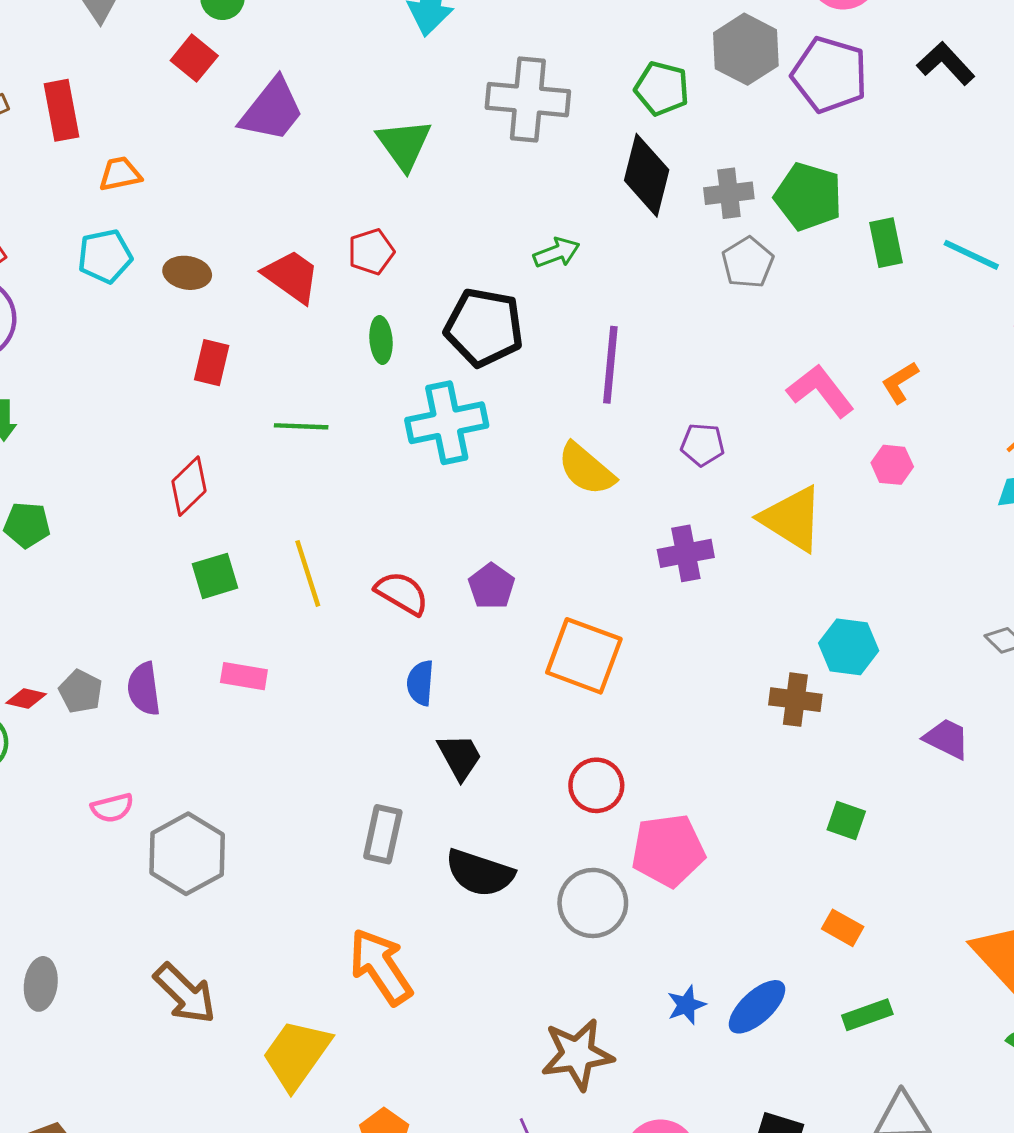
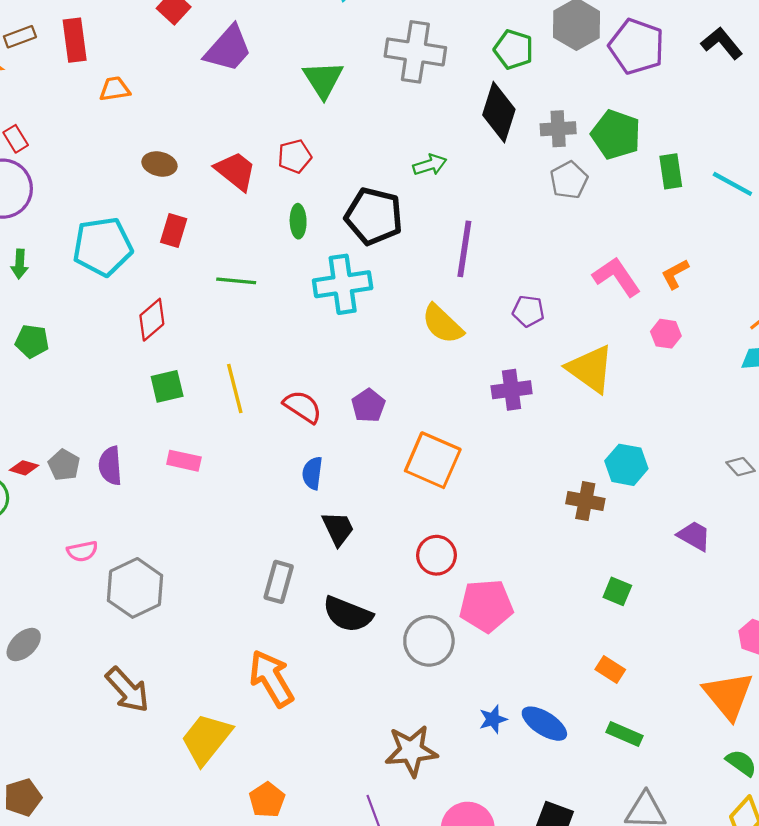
cyan pentagon: (105, 256) -> (103, 247), moved, size x1.5
gray ellipse: (41, 984) -> (24, 645), moved, turned 36
blue ellipse: (757, 1007) -> (544, 724), turned 72
green rectangle: (867, 1015) -> (625, 734), turned 40

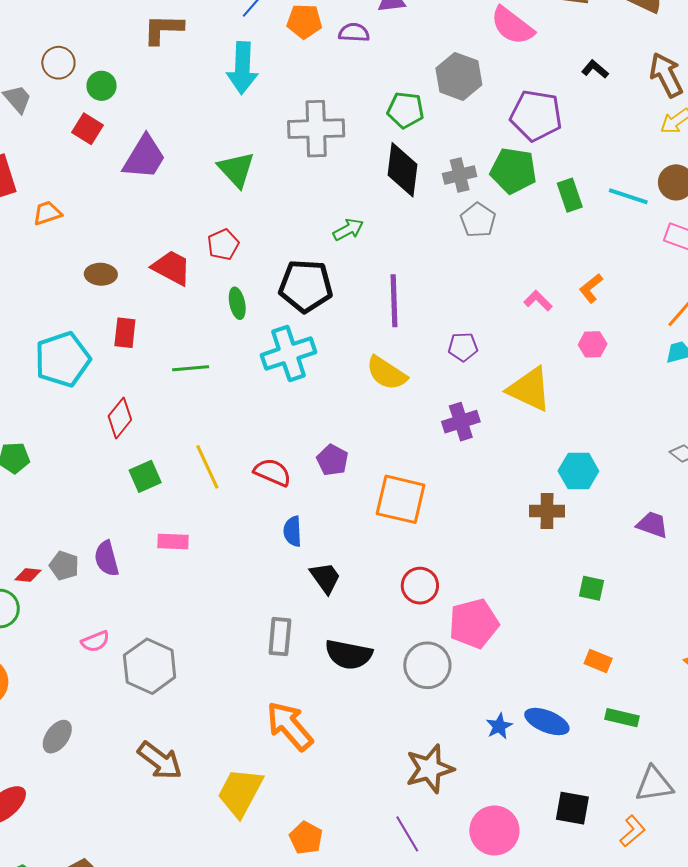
black L-shape: (722, 43) -> (595, 69), size x0.7
purple pentagon: (637, 46) -> (536, 116), moved
pink L-shape: (617, 277) -> (538, 301), size x0.6

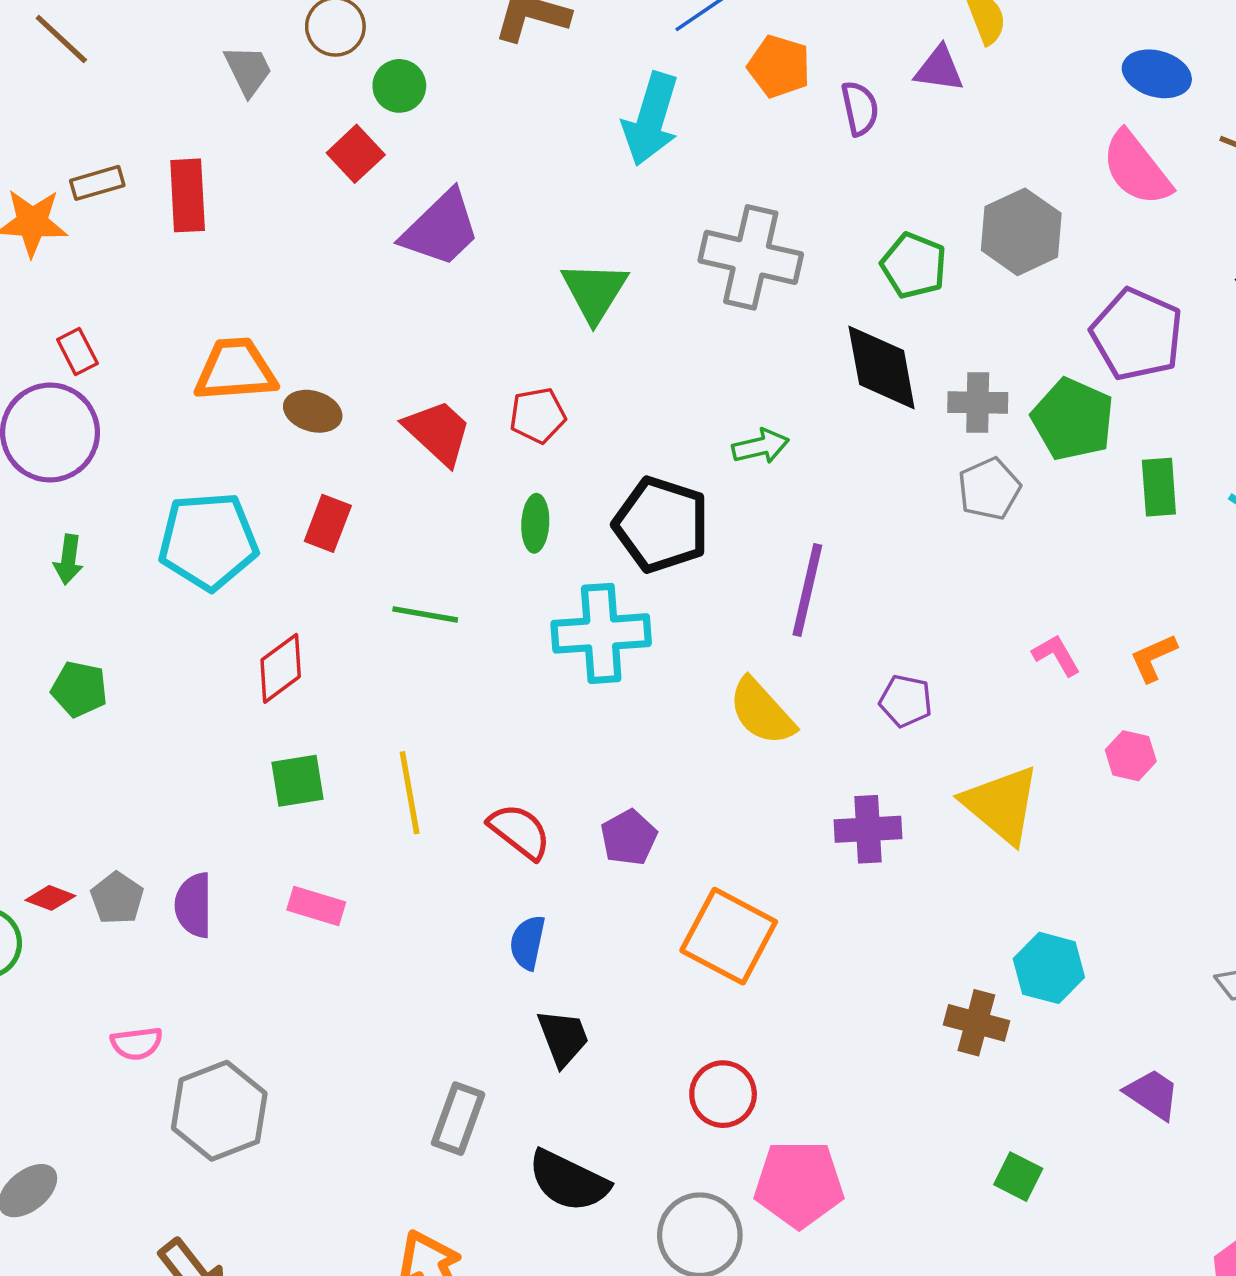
purple semicircle: (354, 33) -> (860, 108), turned 60
black diamond: (403, 170) -> (882, 368), turned -32
orange trapezoid: (47, 213) -> (235, 370), moved, size x1.6

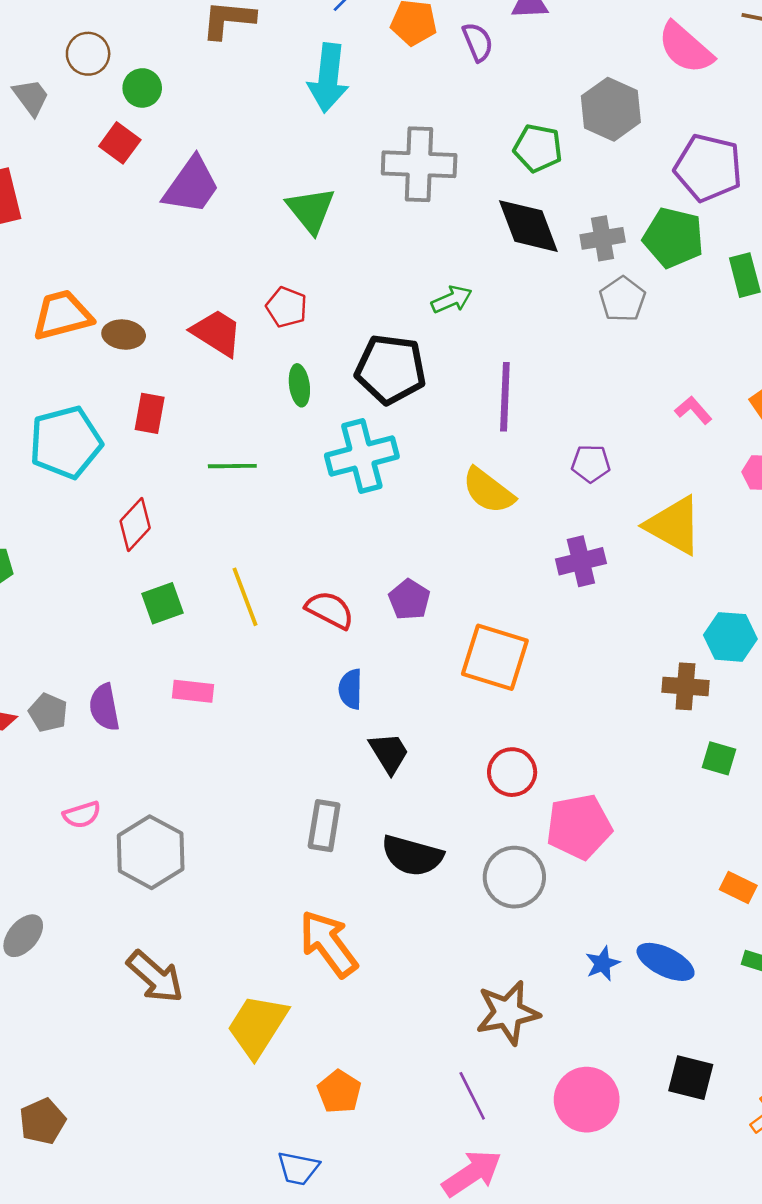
red pentagon: (538, 415) -> (287, 307), turned -30
green square: (1018, 1177) -> (719, 758), moved

